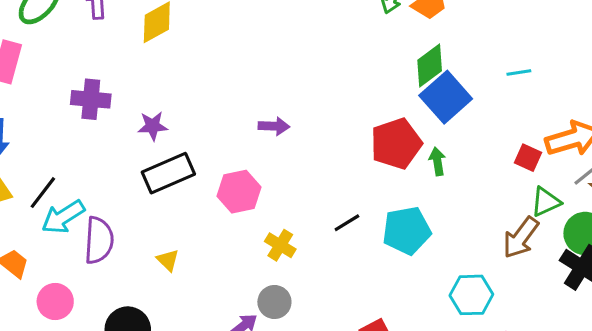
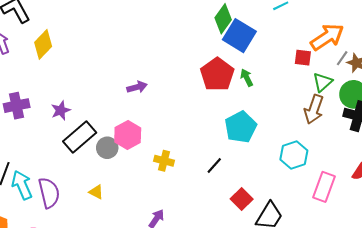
cyan arrow: (63, 217) -> (22, 185), turned 116
black line: (347, 223) -> (214, 166), moved
gray circle: (274, 302) -> (107, 148), moved

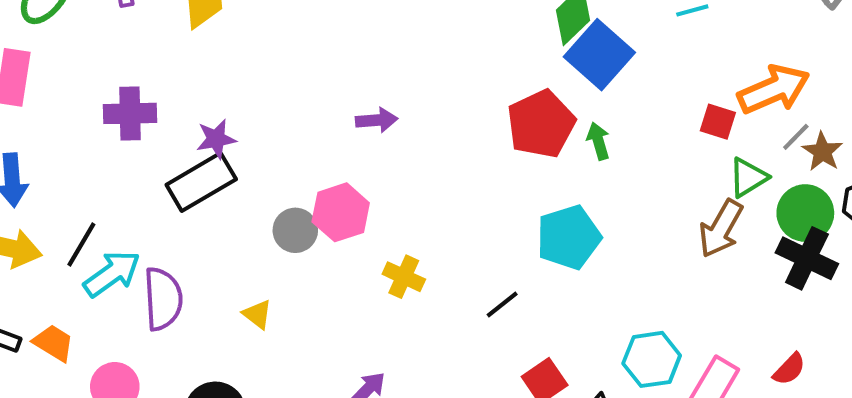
black rectangle: (80, 137) -> (201, 182), moved
cyan hexagon: (294, 155) -> (652, 359), moved
cyan arrow: (22, 185) -> (112, 274), turned 68

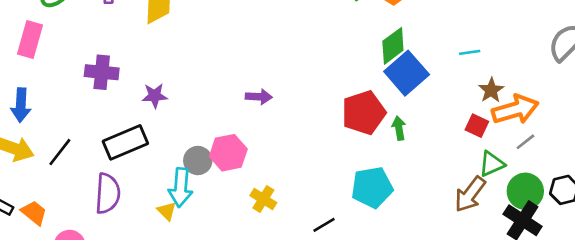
brown star: (822, 152) -> (491, 90), moved
black rectangle: (201, 182) -> (125, 142), moved
cyan arrow: (112, 274) -> (181, 188), moved, turned 123

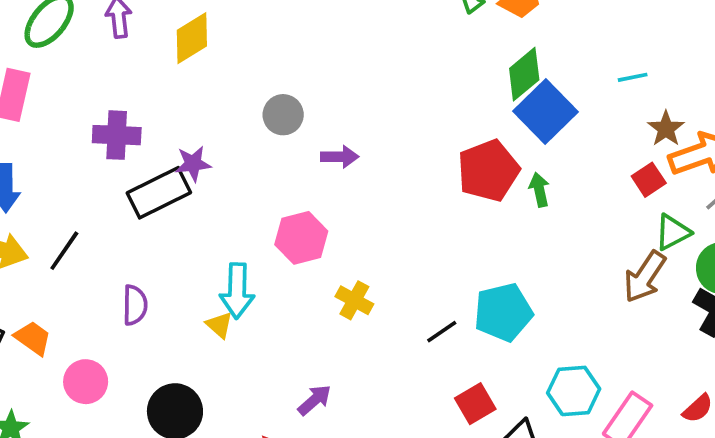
red square: (477, 126) -> (649, 180), turned 35
black rectangle: (125, 142) -> (159, 193), moved
gray circle: (198, 161) -> (283, 115), moved
cyan pentagon: (372, 187) -> (503, 312), moved
purple semicircle: (108, 193) -> (135, 305), size x0.7

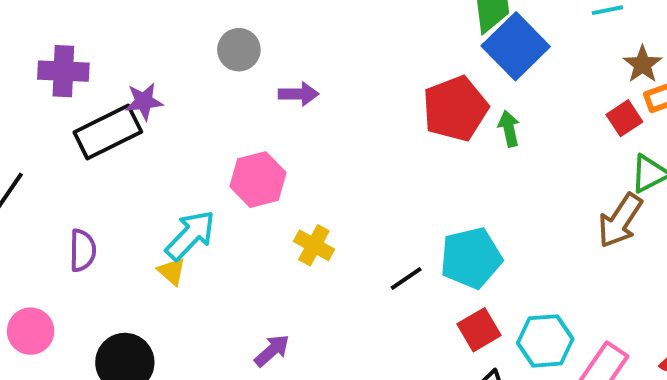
cyan arrow: (237, 291) -> (190, 235), turned -138
red square: (475, 404) -> (479, 330), moved

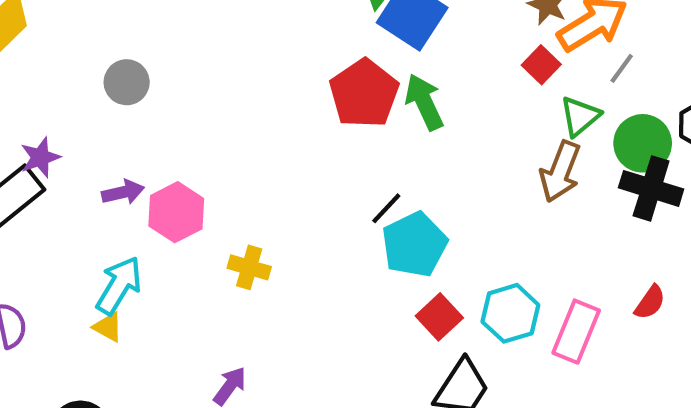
purple arrow: (299, 94) -> (123, 192), moved
green arrow: (509, 129) -> (424, 102), size x1.5
black line: (406, 278) -> (386, 208), moved

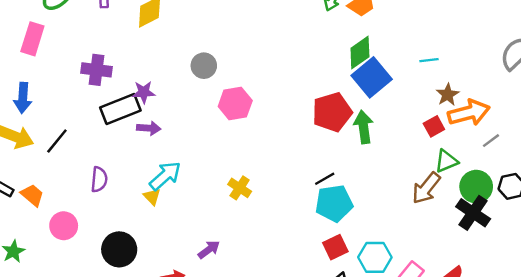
gray line: (622, 68) -> (491, 141), moved
purple arrow: (123, 192) -> (149, 128), moved
pink hexagon: (176, 212) -> (235, 104), moved

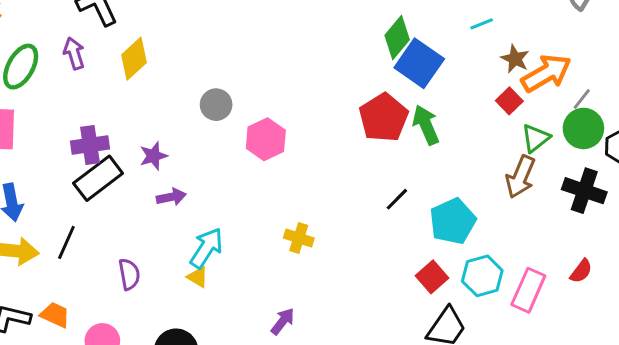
black rectangle: (120, 109) -> (98, 178), moved
green circle: (476, 187) -> (583, 128), moved
cyan pentagon: (334, 203) -> (453, 221), moved

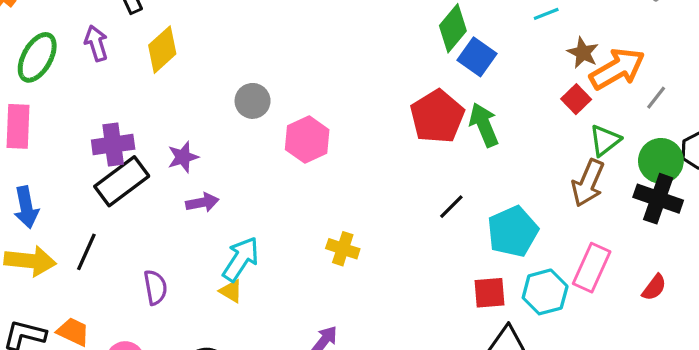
blue square: (419, 63) -> (477, 57), size x0.7
green circle: (583, 128) -> (661, 161), moved
red square: (432, 277) -> (489, 293), turned 36
pink rectangle: (528, 290) -> (592, 268), moved

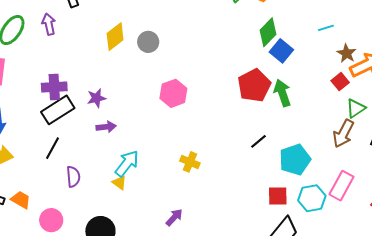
yellow diamond: (162, 50) -> (115, 37), moved
gray circle: (253, 101) -> (148, 42), moved
black line: (86, 252) -> (53, 148), moved

